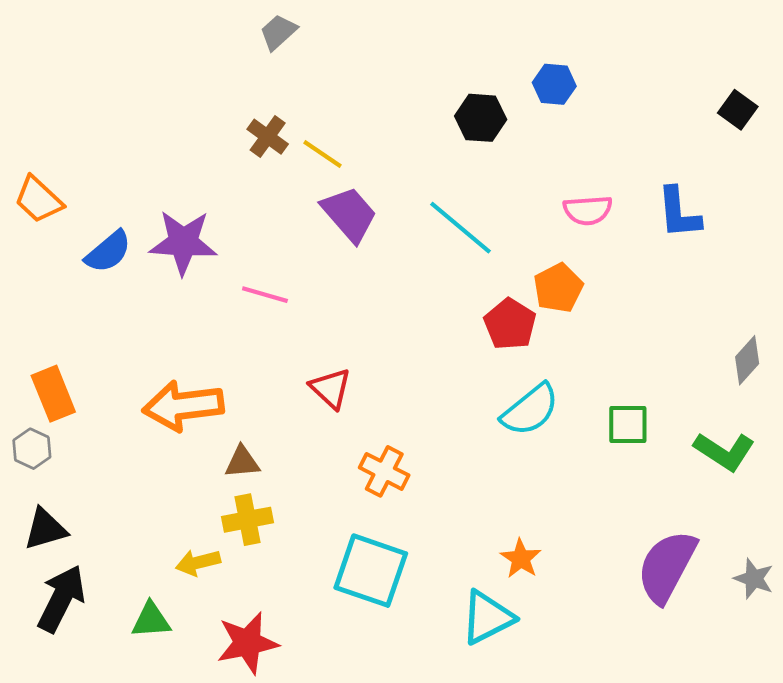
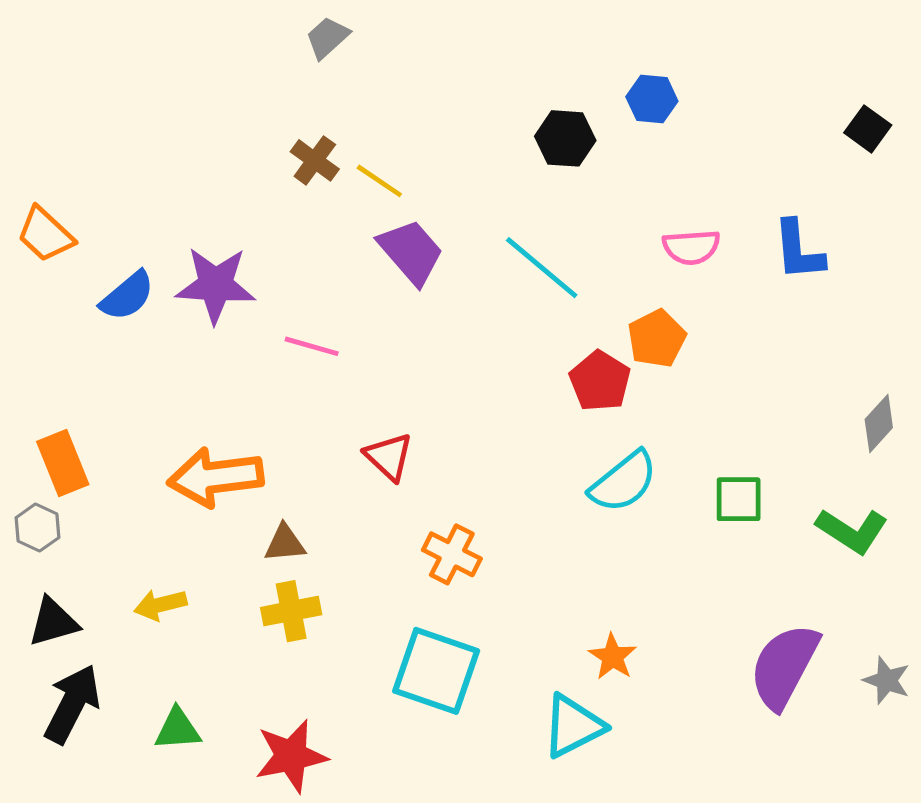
yellow arrow: (198, 563) -> (160, 605), moved

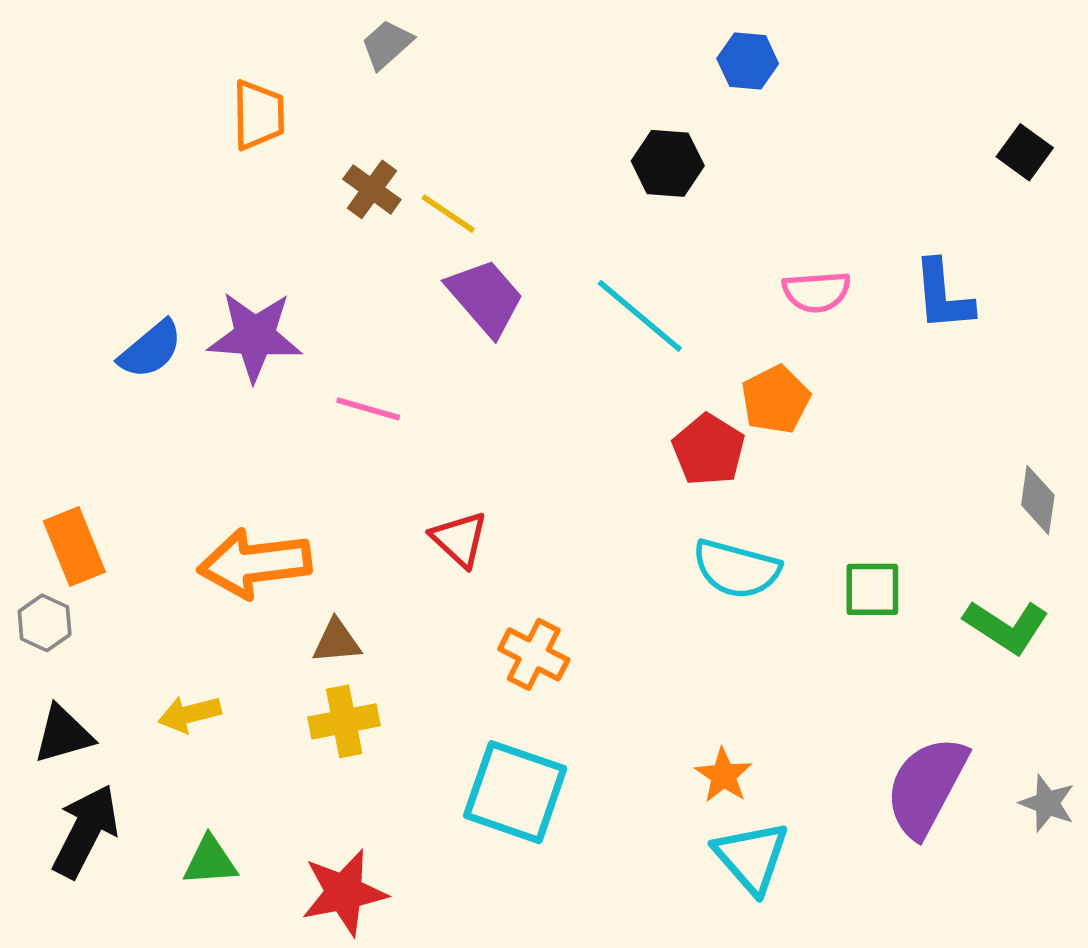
blue hexagon: (652, 99) -> (748, 61), moved
orange trapezoid: (45, 234) -> (258, 115), moved, turned -134
gray diamond: (879, 424) -> (1038, 500), turned -34
cyan semicircle: (624, 482) -> (737, 569), turned 54
cyan triangle: (573, 726) -> (751, 857), moved, turned -44

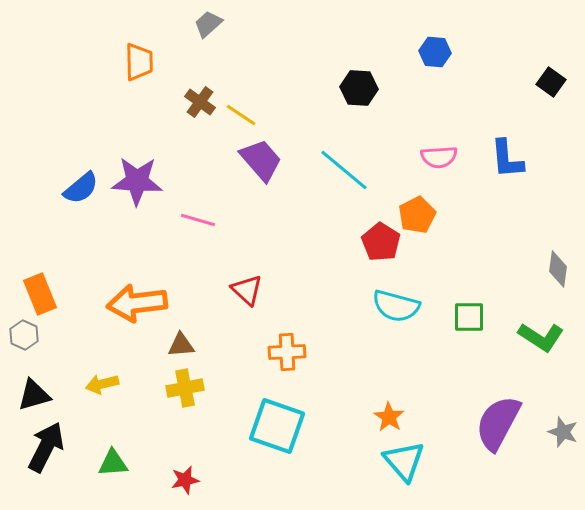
blue hexagon: (748, 61) -> (435, 52), moved
orange cross: (534, 654) -> (287, 352), turned -30
red star: (344, 893) -> (185, 480), size x0.6

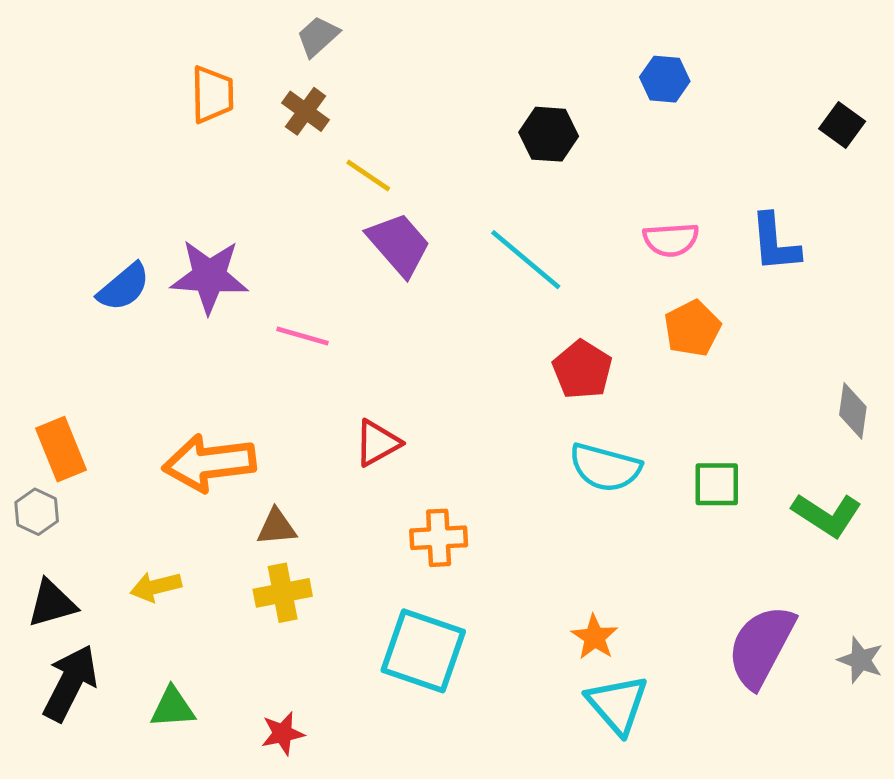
brown cross: (200, 102) -> (306, 111), moved
orange pentagon: (417, 215) -> (692, 328), moved
red triangle: (247, 290) -> (377, 443), turned 48

